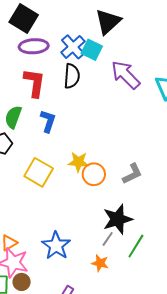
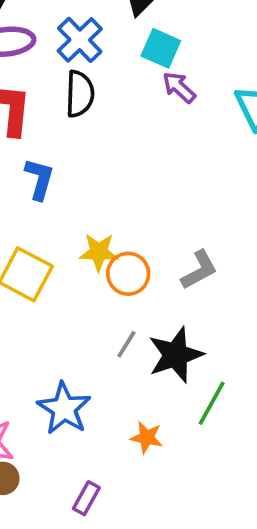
cyan square: (92, 50) -> (161, 48), moved
purple arrow: (126, 75) -> (179, 87), size x0.6
gray line: (108, 239) -> (126, 344), moved

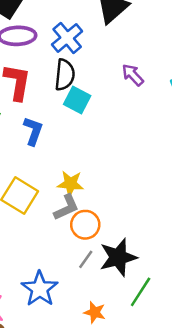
cyan square: (161, 48) -> (77, 100), moved
gray L-shape: (199, 270) -> (66, 207), moved
orange circle: (128, 274) -> (85, 225), moved
gray line: (126, 344) -> (86, 259), moved

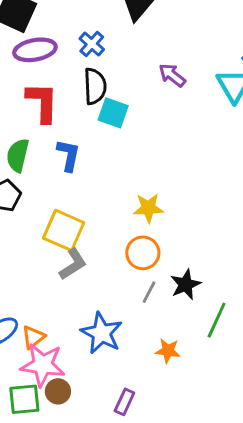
blue cross: (67, 38) -> (92, 44), size x0.7
yellow star: (70, 184) -> (148, 208), moved
gray L-shape: (66, 207) -> (73, 264), moved
black star: (118, 257) -> (186, 284), size x0.7

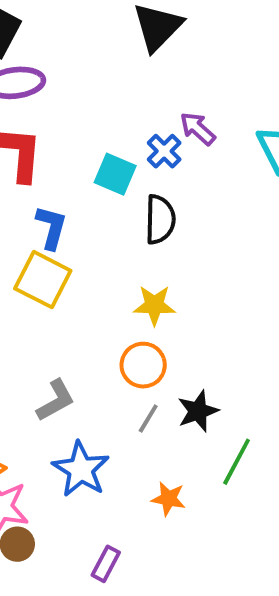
blue cross: (92, 44) -> (164, 151), moved
black semicircle: (95, 86) -> (160, 219), moved
yellow square: (64, 230) -> (43, 280), moved
gray L-shape: (73, 264) -> (56, 400), moved

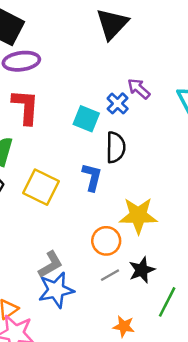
blue L-shape: (51, 227) -> (92, 177), moved
yellow star: (154, 305) -> (138, 216), moved, size x1.4
gray line: (148, 418) -> (110, 275), turned 30
blue star: (81, 469) -> (56, 290), moved, turned 30

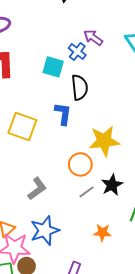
blue star: (56, 290) -> (45, 231), moved

